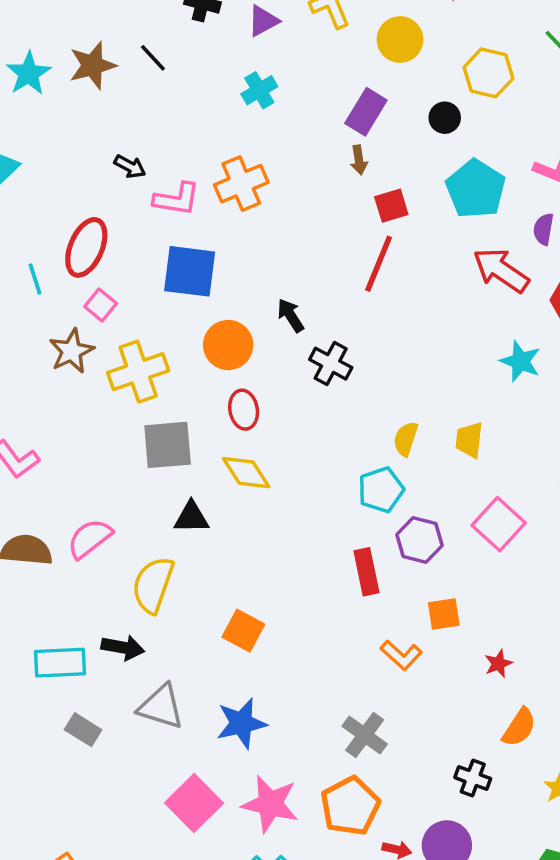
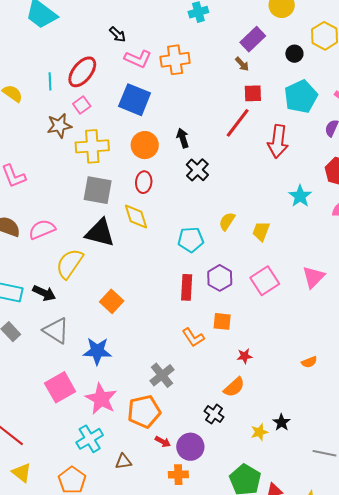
brown arrow: (359, 160) -> (242, 64), turned -49
red arrow: (501, 270) -> (278, 141), moved, turned -132
cyan pentagon: (381, 490) -> (191, 240), moved
black triangle: (191, 517) -> (100, 233), size x1.5
orange semicircle: (519, 727) -> (234, 387), moved

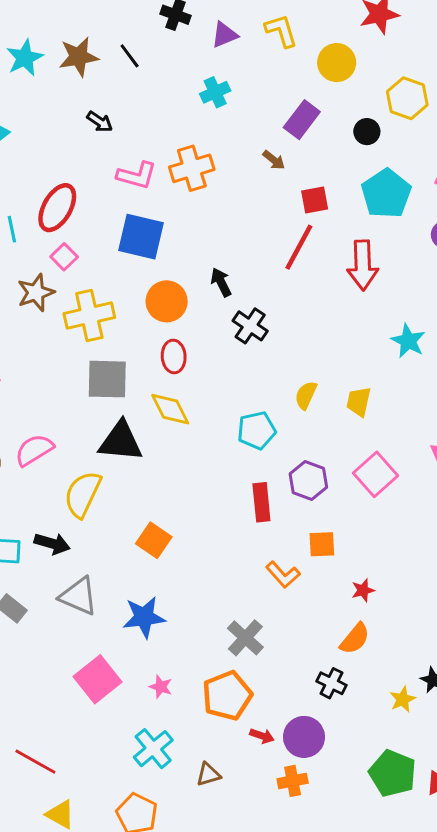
black arrow: (118, 34) -> (100, 122), moved
brown arrow: (242, 64) -> (274, 160), moved
pink star: (101, 399) -> (161, 687), size x0.5

